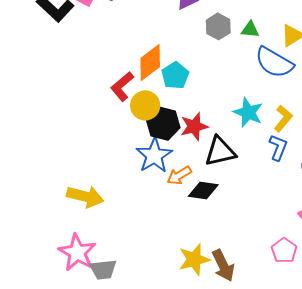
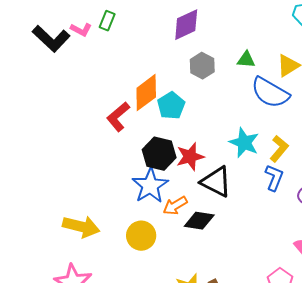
gray hexagon: (218, 26) -> (202, 66), moved
yellow circle: (145, 105) -> (141, 236), moved
black triangle: (220, 151) -> (216, 182), turned 40

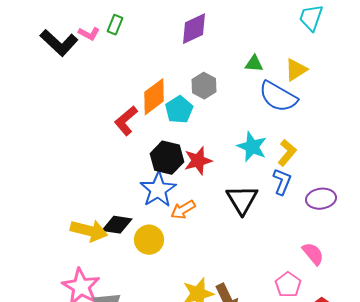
gray hexagon: (202, 66) -> (204, 86), moved
black triangle: (216, 182) -> (242, 200), moved, turned 32
black diamond: (199, 221) -> (117, 225), moved

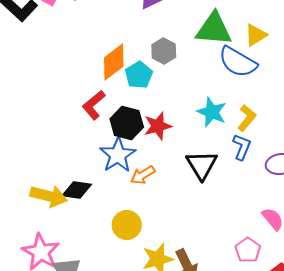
green triangle: (254, 64) -> (214, 29), size x2.0
red L-shape: (126, 121) -> (94, 105), moved
yellow circle: (149, 240) -> (127, 225), moved

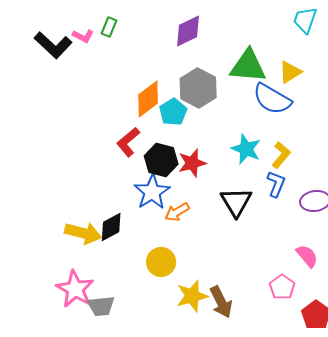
gray hexagon: (164, 51) -> (198, 88), size x1.5
black diamond: (77, 190) -> (111, 227), turned -36

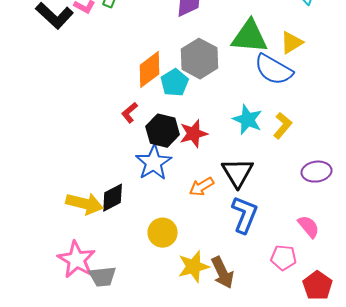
red L-shape: (128, 142) -> (130, 113), size x0.7
blue L-shape: (276, 184) -> (245, 215), moved, size x1.4
orange arrow: (177, 212) -> (202, 187), moved
pink pentagon: (282, 287) -> (284, 258), turned -30

